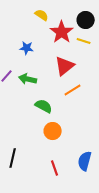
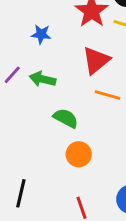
orange line: (73, 90) -> (108, 95), turned 48

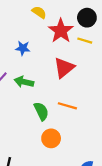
orange line: (108, 95) -> (67, 106), moved
green semicircle: (66, 118) -> (41, 111), turned 36

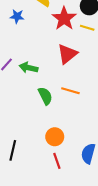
blue star: (23, 48) -> (17, 16), moved
orange circle: (51, 138) -> (55, 137), moved

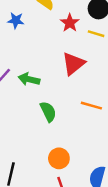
red star: (64, 18) -> (70, 23), size x0.7
orange line: (70, 91) -> (91, 106), moved

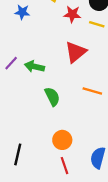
red star: (70, 23) -> (72, 14), turned -30

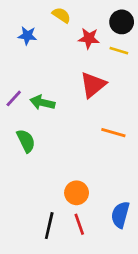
green semicircle: (52, 97) -> (26, 141), moved
black line: (18, 154) -> (49, 226), moved

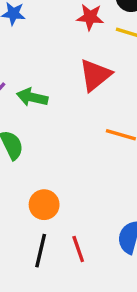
orange circle: (77, 193) -> (44, 205), moved

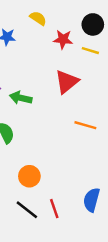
black line: (41, 251) -> (27, 210), turned -65

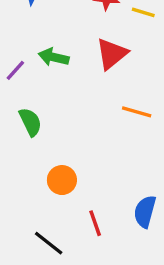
green arrow: (21, 98) -> (54, 57), moved
black line: (27, 210) -> (49, 243), moved

